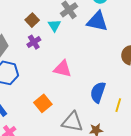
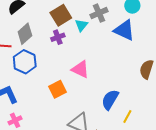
brown square: (32, 20) -> (61, 15), size x1.5
orange square: (43, 103) -> (57, 89), moved

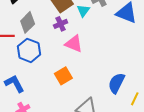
pink triangle: (80, 69) -> (74, 44), moved

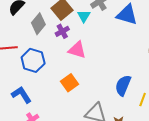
gray diamond: (28, 22) -> (38, 24), moved

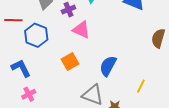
blue semicircle: (123, 85) -> (108, 66), moved

